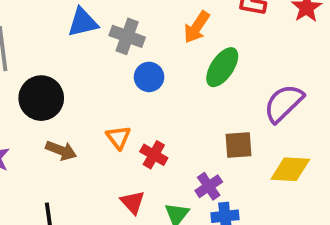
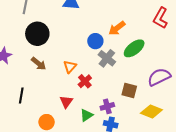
orange arrow: (197, 27) -> (117, 28), moved
gray cross: (127, 36) -> (107, 58), moved

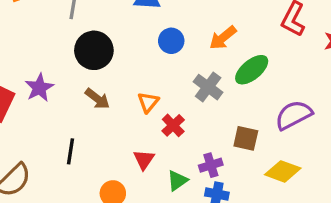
blue circle: (95, 41) -> (171, 41), moved

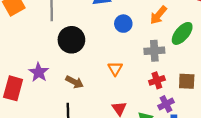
gray cross: (208, 87) -> (154, 51), turned -30
brown arrow: (97, 99) -> (75, 82), moved
red cross: (173, 125) -> (157, 80), moved, turned 35

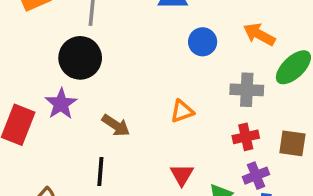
orange arrow: (158, 15) -> (259, 34), turned 72
black circle: (71, 40) -> (80, 58), moved
orange triangle: (115, 69) -> (182, 111), turned 35

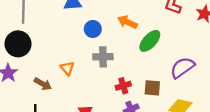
gray cross: (247, 90) -> (103, 57), moved
orange triangle: (182, 111) -> (67, 68), moved, turned -48

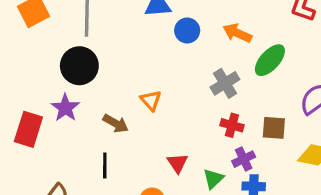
blue circle: (93, 29) -> (187, 30), moved
gray cross: (103, 57) -> (225, 83), moved, turned -30
red cross: (123, 86) -> (232, 125), turned 32

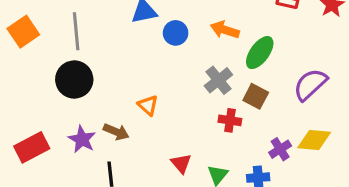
purple star: (65, 108) -> (82, 139), moved
brown square: (274, 128) -> (256, 96), moved, turned 30
red rectangle: (28, 129) -> (32, 147), turned 52
purple cross: (244, 159) -> (280, 149), moved

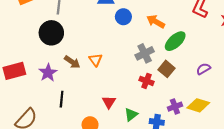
purple semicircle: (310, 84) -> (203, 69), size x0.6
brown arrow: (116, 132) -> (72, 62), moved

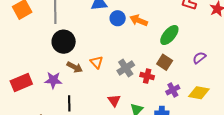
orange arrow: (156, 22) -> (139, 20), moved
black circle: (51, 33) -> (64, 42), moved
gray cross: (145, 53) -> (126, 68), moved
purple star: (48, 73) -> (53, 80), turned -30
purple cross: (175, 107) -> (173, 90), moved

